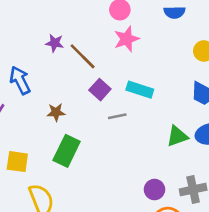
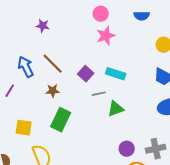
purple star: (55, 43) -> (43, 26), moved
brown line: (83, 56) -> (53, 64), moved
green triangle: (177, 136) -> (116, 109), moved

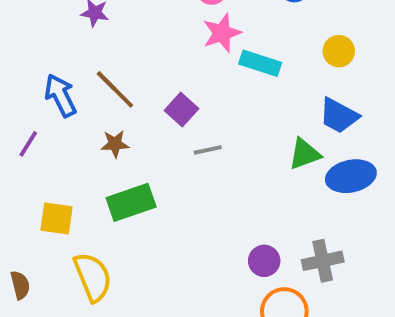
cyan rectangle: (116, 74) -> (260, 63), moved
green triangle: (116, 109) -> (304, 154), moved
green rectangle: (61, 120) -> (131, 202), turned 45

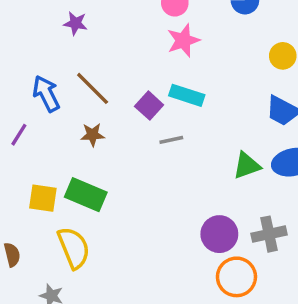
cyan rectangle: (260, 63) -> (187, 95), moved
green triangle: (304, 154) -> (247, 166), moved
green rectangle: (131, 202) -> (86, 195), moved, turned 42
purple circle: (264, 261) -> (219, 234), size x1.4

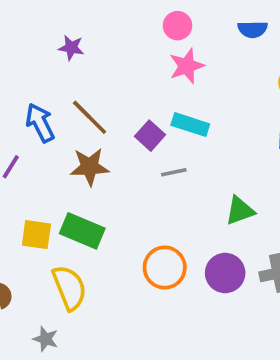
brown star: (93, 135) -> (90, 167), size x1.5
green triangle: (247, 166) -> (240, 211), moved
orange circle: (236, 277) -> (165, 268), moved

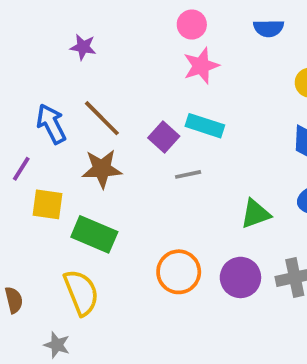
yellow square: (36, 235) -> (48, 204), moved

